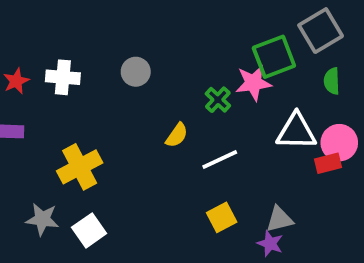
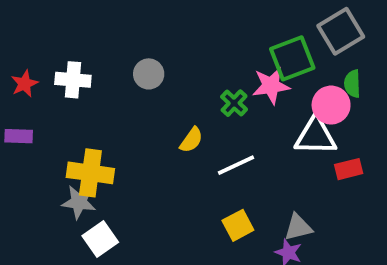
pink circle: (339, 143) -> (331, 105), moved
yellow cross: (80, 167) -> (90, 173), turned 36
gray star: (42, 219) -> (79, 202), moved

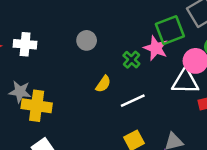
gray circle: (149, 74) -> (87, 40), moved
pink star: (271, 86) -> (156, 48), turned 30
gray star: (79, 202) -> (20, 92), moved

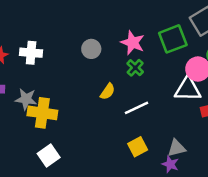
pink star: (156, 48) -> (133, 43), moved

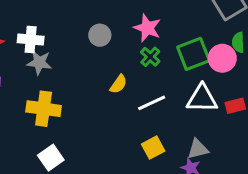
green square: (173, 39) -> (193, 54), moved
white triangle: (188, 89) -> (202, 99), moved
gray star: (26, 99) -> (39, 63), moved

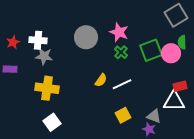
gray circle: (100, 35) -> (86, 37), size x1.5
yellow semicircle: (119, 84) -> (101, 80), moved
white triangle: (202, 99) -> (174, 101), moved
gray triangle: (198, 149) -> (154, 116), turned 35

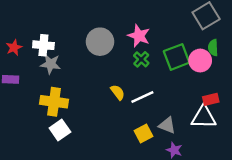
yellow semicircle: (101, 80) -> (118, 92), turned -72
gray triangle: (154, 116) -> (167, 125), moved
white square: (52, 122) -> (60, 130), moved

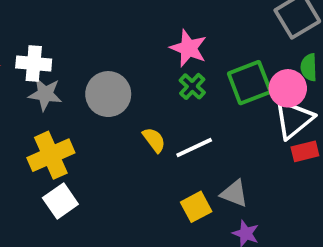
gray circle: (100, 42) -> (108, 94), moved
yellow cross: (54, 102) -> (51, 155), turned -32
white triangle: (204, 117) -> (294, 119), moved, turned -40

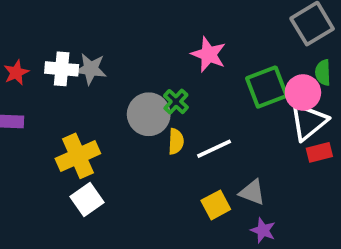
green cross: (192, 86) -> (176, 102), moved
gray star: (45, 94) -> (91, 69), moved
gray circle: (108, 94) -> (149, 114), moved
yellow semicircle: (154, 140) -> (176, 141), turned 40

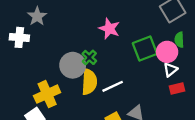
gray star: (91, 69) -> (37, 16), moved, turned 30
white triangle: (308, 122) -> (170, 70), size x0.6
yellow semicircle: (176, 141) -> (89, 82), size x1.6
yellow cross: (78, 156) -> (47, 94), moved

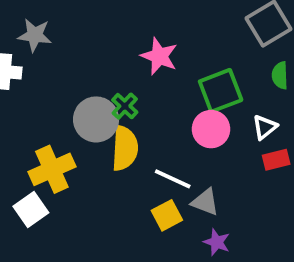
gray star: (37, 16) -> (35, 35), turned -30
pink circle: (167, 52) -> (211, 129), moved
white line: (113, 86) -> (173, 179), moved, turned 50

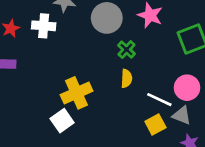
gray circle: (96, 119) -> (107, 18), moved
pink circle: (211, 129) -> (187, 88), moved
yellow semicircle: (125, 148) -> (126, 78), size x0.6

